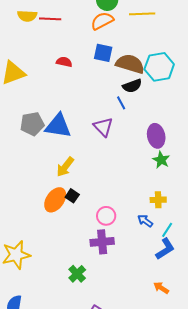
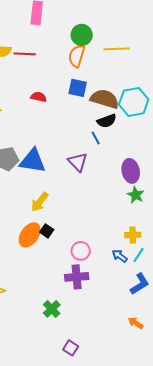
orange semicircle: (102, 21) -> (77, 56), turned -45
cyan line: (167, 230) -> (139, 255), moved

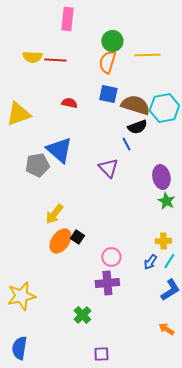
blue triangle: (33, 161) -> (59, 150), moved, turned 32
yellow arrow: (40, 202) -> (54, 214), moved
blue arrow: (120, 256) -> (150, 262), turned -91
purple square: (71, 348) -> (101, 354), turned -35

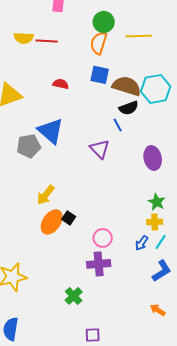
green star: (166, 201) -> (157, 202), moved

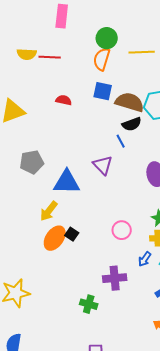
blue triangle: (51, 131) -> (67, 182), moved, turned -40
pink circle: (103, 238) -> (122, 230), moved
purple cross: (99, 264) -> (115, 278), moved
green cross: (74, 296) -> (89, 304), moved, turned -30

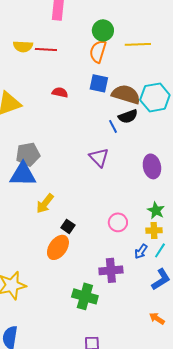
blue line: (121, 141) -> (113, 126), moved
blue triangle: (67, 182) -> (23, 174), moved
orange ellipse: (55, 238) -> (58, 247), moved
green cross: (89, 304) -> (85, 296), size x1.4

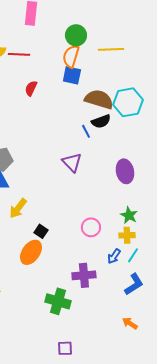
blue square: (99, 83) -> (72, 75), moved
red semicircle: (60, 92) -> (31, 88), moved, turned -77

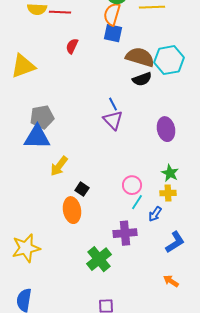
blue line: (86, 131) -> (113, 104), moved
orange ellipse: (31, 252) -> (72, 210), turned -45
cyan line: (133, 255) -> (137, 202), moved
green cross: (58, 301) -> (99, 259), turned 35

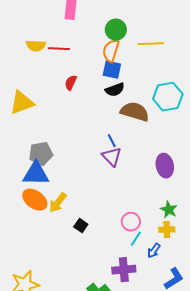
brown semicircle: (140, 57) -> (135, 112), moved
black semicircle: (142, 79) -> (115, 90), moved
orange ellipse: (72, 210) -> (35, 200), moved, turned -45

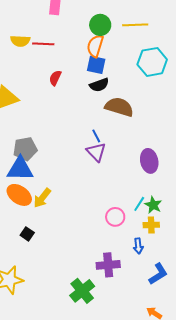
yellow line: (151, 44) -> (135, 25), moved
cyan hexagon: (168, 97) -> (152, 62), moved
black square: (81, 226) -> (27, 234), moved
cyan line: (136, 239) -> (139, 204), moved
blue arrow: (154, 251) -> (138, 246), turned -42

